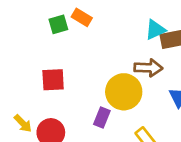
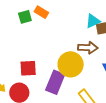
red square: (53, 80) -> (28, 68), moved
purple rectangle: (102, 117) -> (55, 82), size x1.6

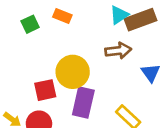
orange rectangle: (41, 12) -> (62, 16), moved
yellow circle: (71, 64) -> (73, 72), moved

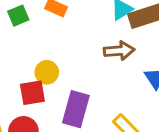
yellow circle: (73, 72) -> (47, 72), moved, size x0.6

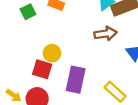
red square: (32, 93) -> (42, 69), turned 30

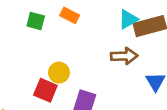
green square: (28, 12) -> (36, 21), turned 35

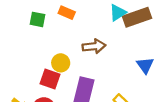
brown arrow: (124, 56) -> (94, 46), moved

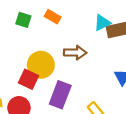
yellow circle: (61, 63) -> (41, 65), size x1.5

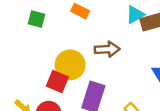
green square: (23, 20) -> (37, 19), moved

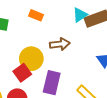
red square: (57, 82) -> (22, 73), turned 36

